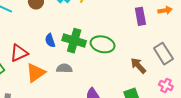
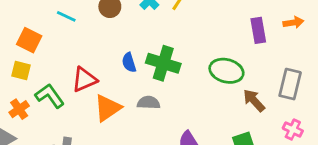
green ellipse: (103, 44) -> (226, 71), moved
gray rectangle: (163, 54) -> (290, 84), turned 45

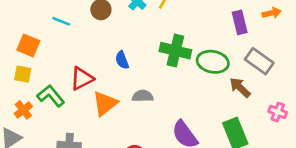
green cross: (163, 63) -> (175, 51), moved
gray rectangle: (290, 84) -> (259, 61), moved, turned -64

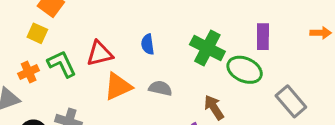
purple rectangle: (240, 22) -> (263, 37), moved
gray rectangle: (259, 61) -> (291, 101), moved
brown arrow: (240, 88) -> (214, 107), moved

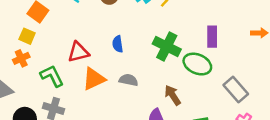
green L-shape: (62, 64) -> (52, 76), moved
orange cross: (29, 72) -> (21, 58), moved

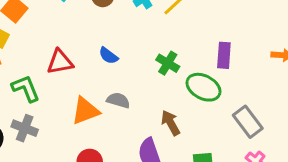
blue semicircle: (118, 44) -> (108, 56), turned -49
green cross: (167, 47) -> (168, 63), size x0.7
orange triangle: (94, 79) -> (85, 111), moved

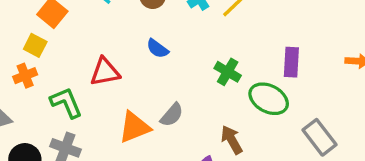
blue semicircle: (108, 56) -> (157, 49), moved
gray semicircle: (118, 100) -> (172, 115), turned 115

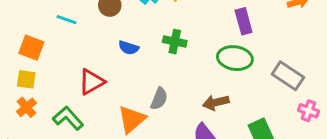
green cross: (228, 72) -> (175, 42), moved
brown arrow: (232, 140) -> (216, 103), turned -55

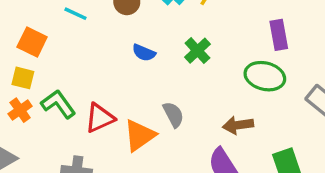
green cross: (175, 42) -> (197, 51), turned 30
red triangle: (92, 82) -> (100, 118), moved
gray semicircle: (159, 99) -> (173, 114), turned -55
green L-shape: (68, 118) -> (58, 104), moved

